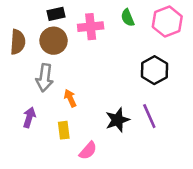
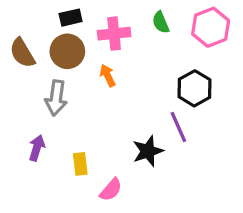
brown semicircle: (18, 42) -> (22, 53), turned 145
orange arrow: (70, 98) -> (108, 75), moved
purple line: (149, 116) -> (178, 127), moved

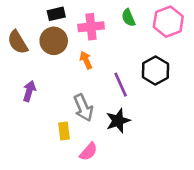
gray arrow: (56, 98) -> (83, 108), moved, turned -32
purple line: (178, 127) -> (121, 85), moved
purple arrow: (37, 148) -> (29, 91), moved

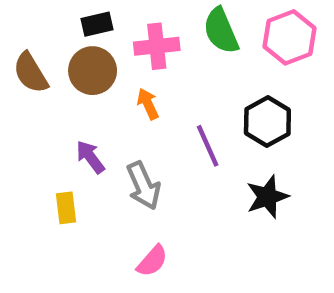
green semicircle: (128, 18) -> (221, 31), size x1.5
purple arrow: (29, 91) -> (90, 157), moved, turned -54
black star: (118, 121) -> (267, 197), moved
yellow rectangle: (64, 131) -> (66, 208), moved

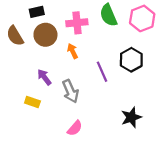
black rectangle: (97, 24) -> (37, 12), moved
black star: (267, 197) -> (131, 117), moved
yellow rectangle: (66, 208) -> (32, 102), turned -64

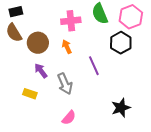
black rectangle: (37, 12) -> (16, 12), moved
brown circle: (45, 35) -> (38, 43), moved
black hexagon: (131, 60) -> (121, 43), moved

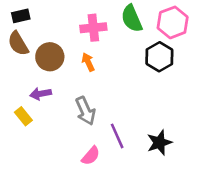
purple line: (94, 66) -> (117, 136), moved
purple arrow: (41, 71) -> (41, 94), moved, turned -63
yellow rectangle: (30, 94) -> (23, 116), moved, turned 32

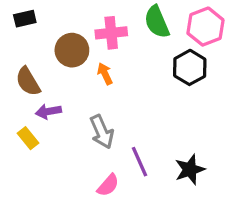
brown semicircle: (18, 44) -> (28, 82), moved
brown circle: (50, 57) -> (72, 50), moved

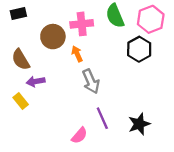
gray arrow: (102, 132) -> (91, 81), moved

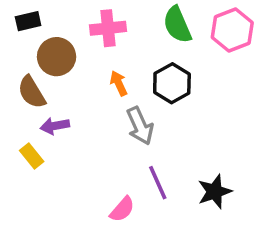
pink cross: (82, 24) -> (108, 28), moved
brown circle: (53, 37) -> (57, 57), moved
black hexagon: (139, 49) -> (172, 83), moved

